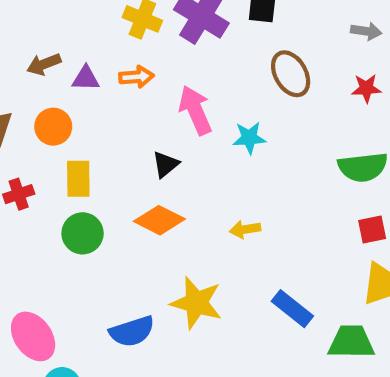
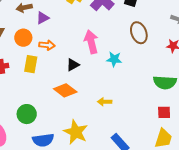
orange arrow: (136, 77) -> (47, 45), moved
purple triangle: (86, 78) -> (43, 18), turned -40
green circle: (83, 233) -> (27, 114), moved

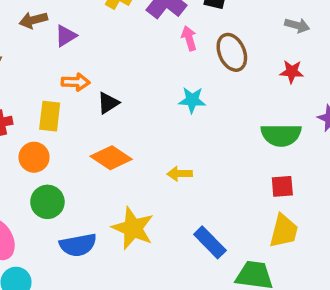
orange circle: (23, 38) -> (34, 157), moved
pink arrow: (91, 42) -> (189, 38), moved, size x0.6
black triangle: (73, 65) -> (108, 103), moved

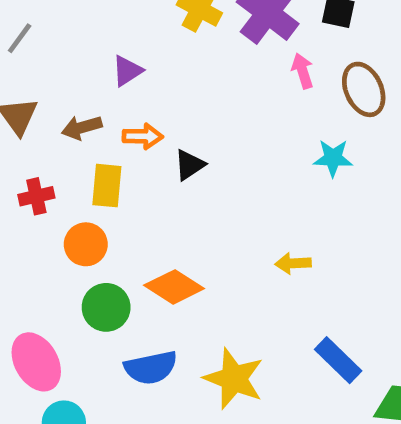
brown arrow: (33, 20) -> (82, 127), moved
cyan star: (192, 100) -> (333, 158), moved
orange diamond: (111, 158) -> (174, 287), moved
yellow star: (133, 228) -> (234, 379), moved

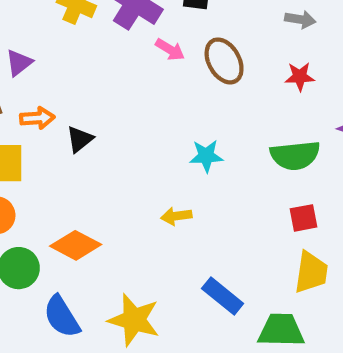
pink arrow: (303, 71) -> (170, 50), turned 144
cyan star: (333, 158) -> (206, 156), moved
blue semicircle: (151, 368) -> (62, 317), turned 75

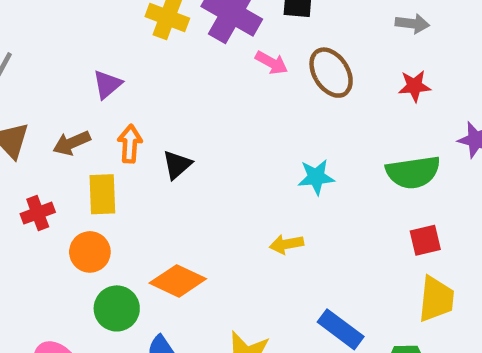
orange arrow: (37, 118) -> (130, 144), turned -80

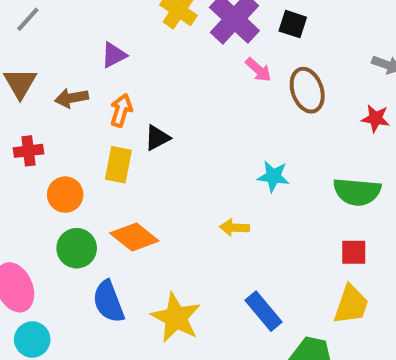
yellow rectangle: (102, 194) -> (118, 165), moved

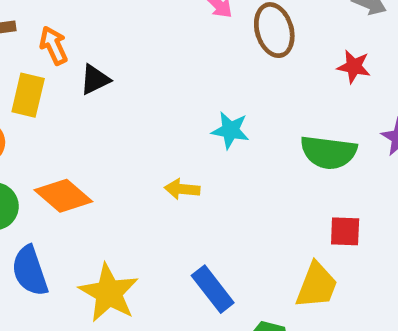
orange arrow: (121, 110) -> (54, 45), turned -44
yellow rectangle: (118, 165) -> (28, 95), moved
red square: (354, 252) -> (345, 231), moved

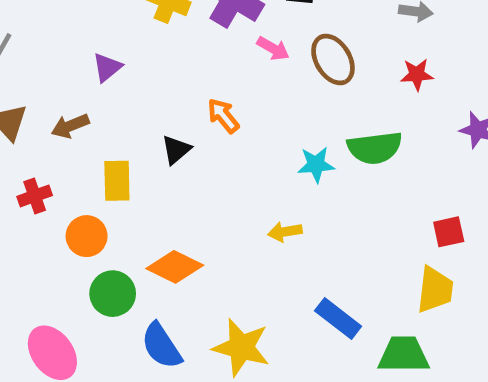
orange arrow: (54, 45) -> (223, 116), moved
green semicircle: (329, 152) -> (375, 148), moved

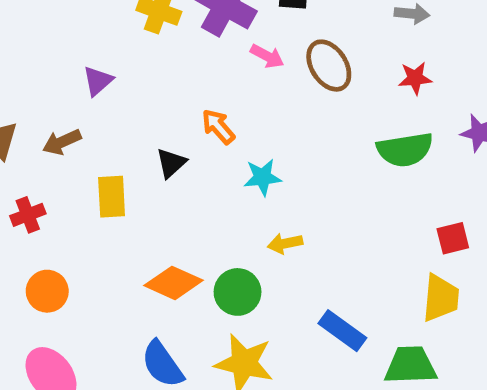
green semicircle: (375, 148) -> (405, 150), moved
cyan star: (316, 165) -> (262, 177), moved
orange circle: (87, 236) -> (47, 291), moved
green circle: (113, 294) -> (238, 292), moved

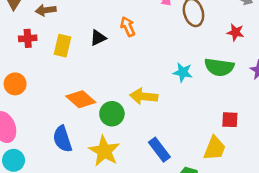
cyan star: (262, 177) -> (183, 72), moved
red cross: (28, 215) -> (28, 38), moved
yellow arrow: (285, 243) -> (144, 96), size x1.5

